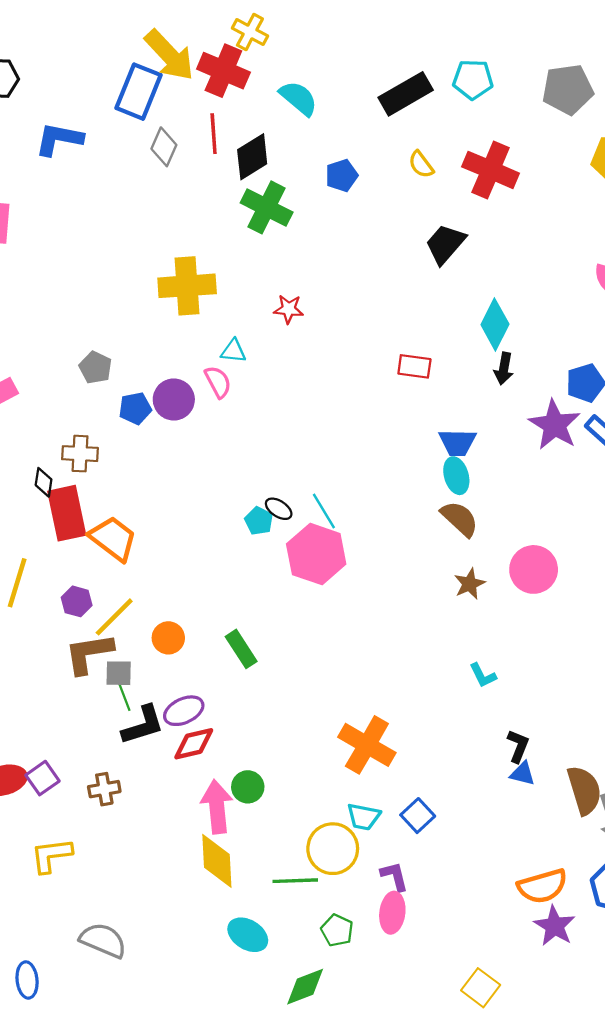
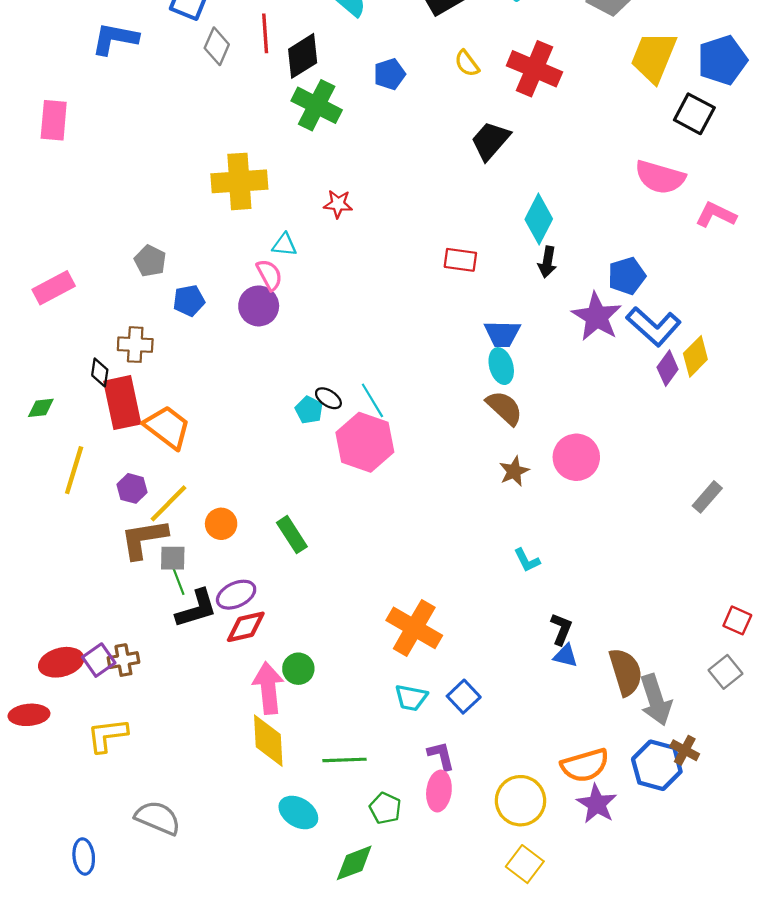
purple circle: (174, 400) -> (259, 306), moved
brown cross: (104, 789) -> (123, 660), moved
yellow circle: (333, 849) -> (521, 801), moved

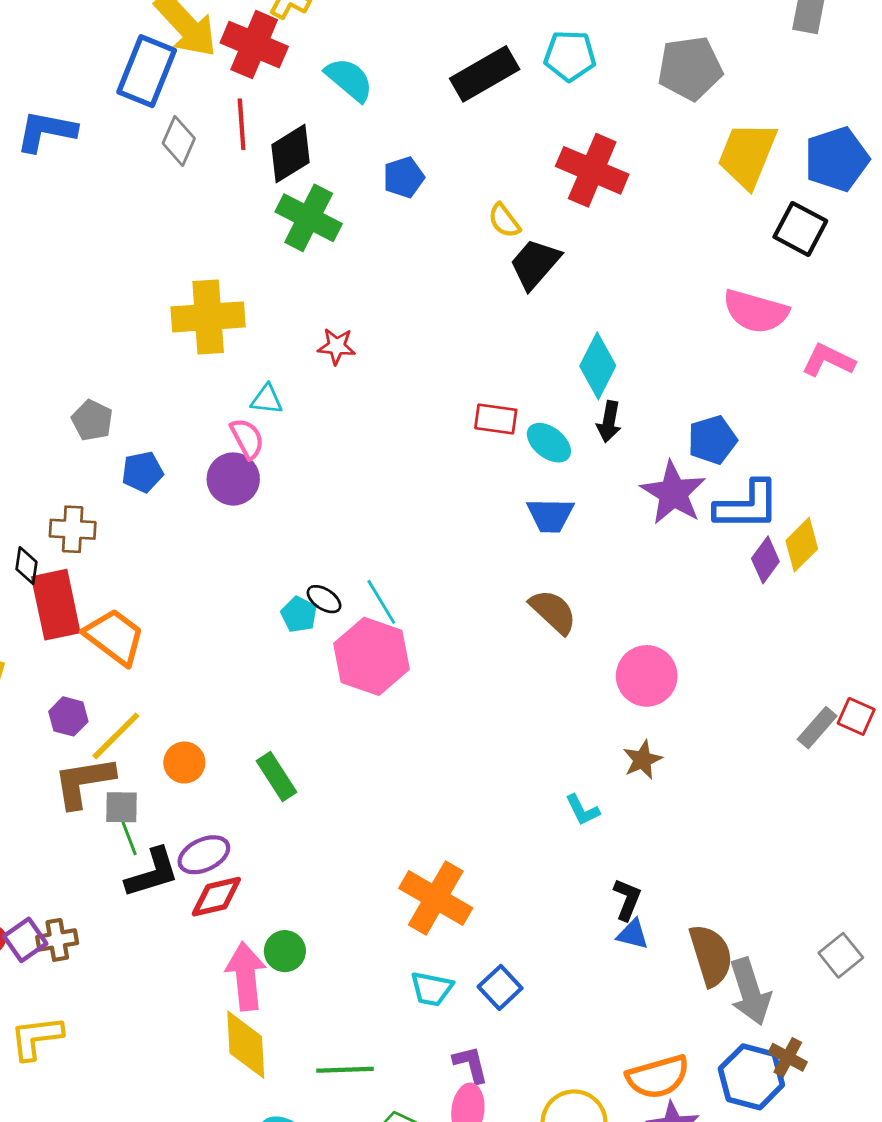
yellow semicircle: (467, 63) -> (504, 221), moved
blue L-shape: (654, 326) -> (747, 506), turned -42
cyan ellipse: (501, 366) -> (549, 443), moved, turned -36
brown star: (514, 471) -> (642, 760), moved
red square: (737, 620) -> (856, 716), moved

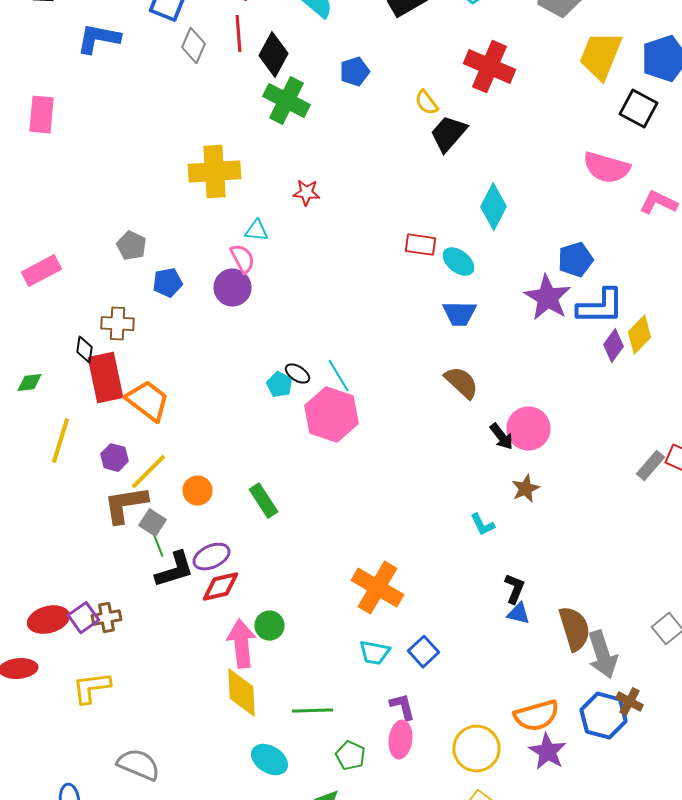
black diamond: (290, 154) -> (274, 55), turned -30
black arrow: (609, 422) -> (502, 437), moved, turned -48
gray square: (121, 807) -> (152, 523), turned 32

